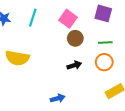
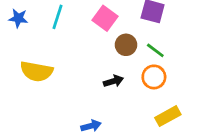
brown circle: (75, 38) -> (126, 45), moved
green line: (105, 42) -> (155, 50), turned 40

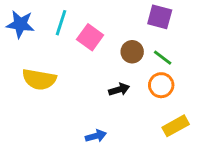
blue star: (18, 18) -> (20, 24), size x1.4
pink square: (105, 18) -> (90, 37), moved

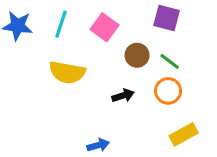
pink square: (90, 37) -> (104, 27), moved
yellow semicircle: (39, 79) -> (67, 72), moved

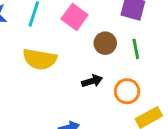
green line: (170, 61) -> (136, 49), turned 42
orange circle: (168, 91) -> (127, 91), moved

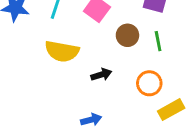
black arrow: (92, 81) -> (101, 75), moved

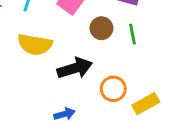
black arrow: (101, 75) -> (75, 68), size x1.6
orange circle: (149, 83) -> (113, 89), moved

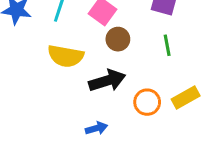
brown circle: (101, 28) -> (118, 39), moved
yellow rectangle: (146, 104) -> (186, 98), moved

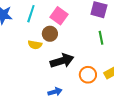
brown circle: (118, 39) -> (50, 34), moved
yellow semicircle: (66, 56) -> (35, 45), size x0.6

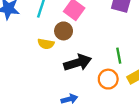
green line: (101, 38) -> (119, 56), moved

